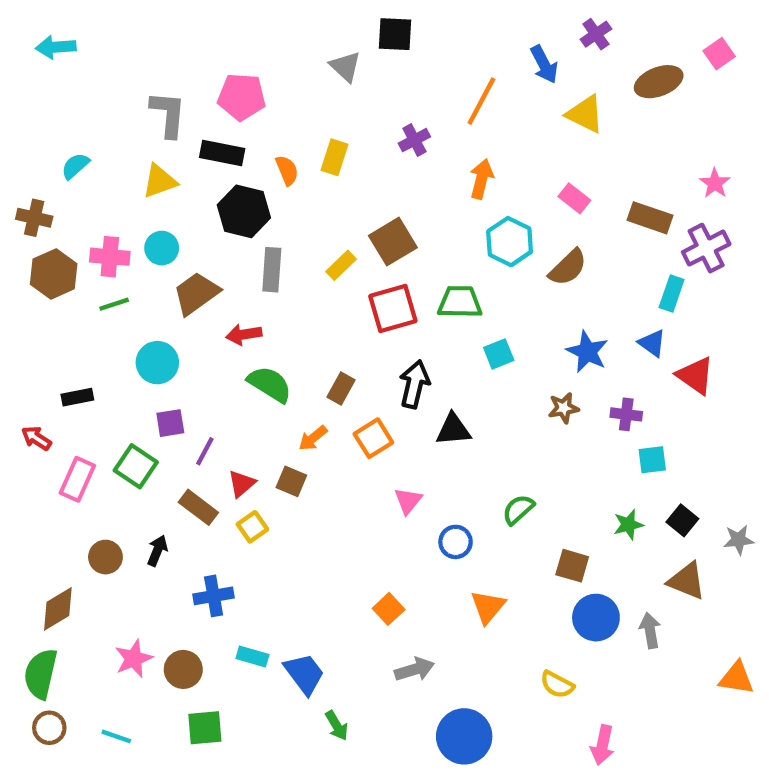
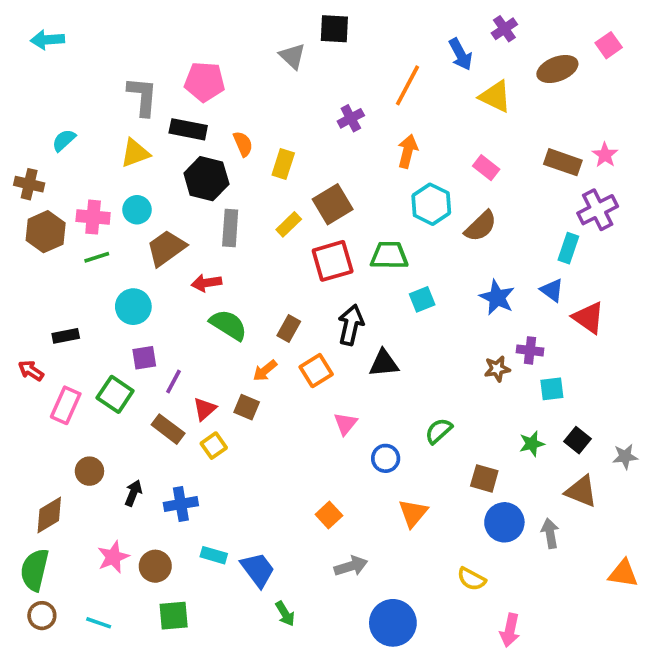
yellow rectangle: (335, 157) -> (283, 164), moved
brown rectangle: (650, 218) -> (563, 162), moved
brown star: (564, 408) -> (497, 369), moved
black arrow: (157, 551) -> (133, 493), moved

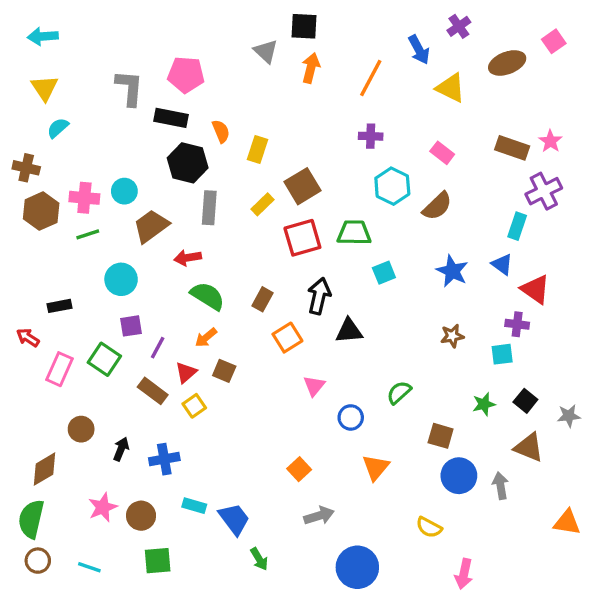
purple cross: (351, 118) -> (371, 136), moved, turned 30
orange arrow: (408, 151) -> (311, 68), moved
yellow triangle: (135, 153) -> (44, 88), moved, turned -44
purple cross: (530, 350) -> (517, 324), moved
orange arrow: (265, 371) -> (206, 338), moved

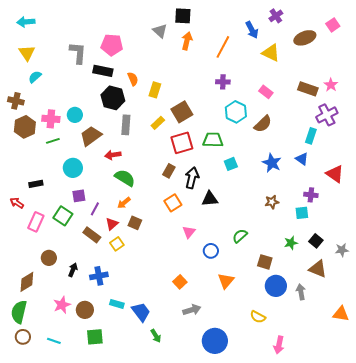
red triangle: (535, 289) -> (335, 174), moved
brown rectangle: (262, 299) -> (169, 171), moved

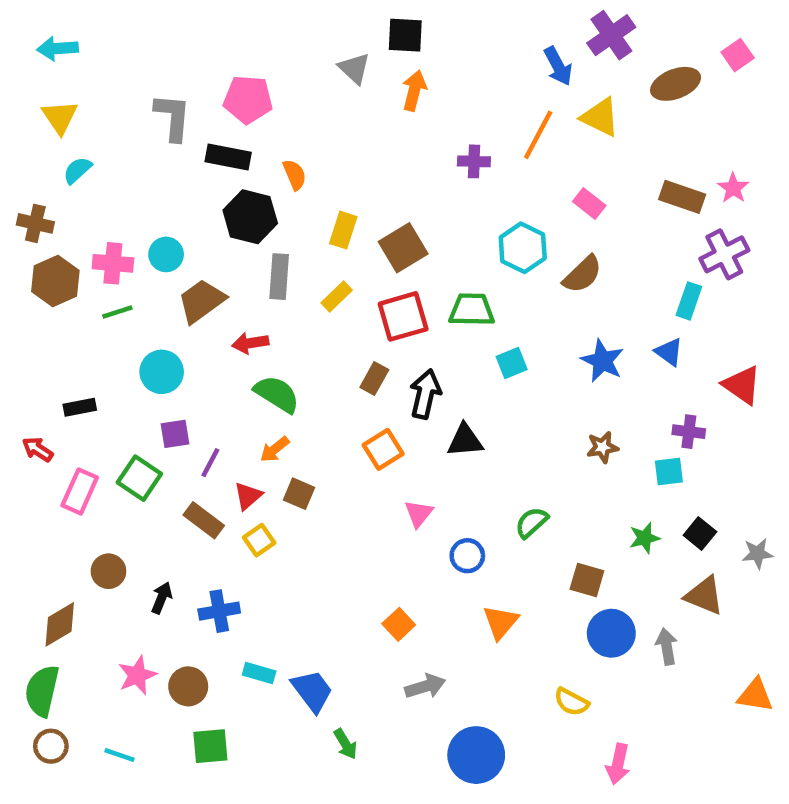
purple cross: (276, 16) -> (611, 35), size x1.5
orange line: (223, 47) -> (538, 135), moved
purple cross: (223, 82) -> (474, 161), moved
yellow rectangle: (155, 90) -> (343, 230), moved
yellow rectangle: (158, 123) -> (337, 297), moved

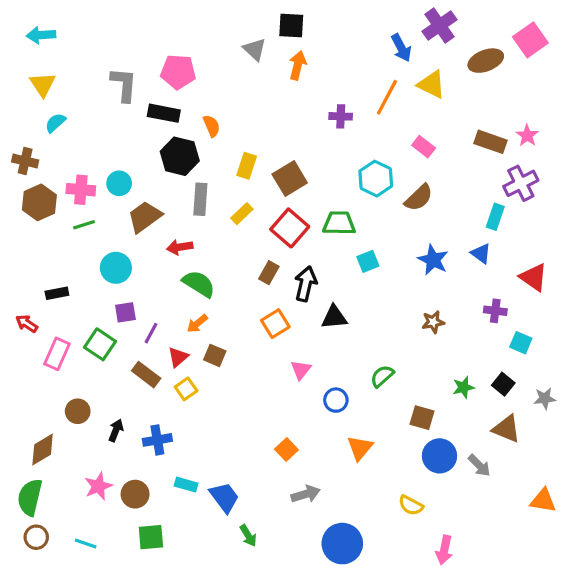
pink square: (738, 55) -> (530, 40), size x1.5
red square: (403, 316) -> (290, 228), turned -33
cyan square: (669, 472) -> (521, 343), moved, turned 30
gray arrow: (667, 647) -> (479, 465), turned 145

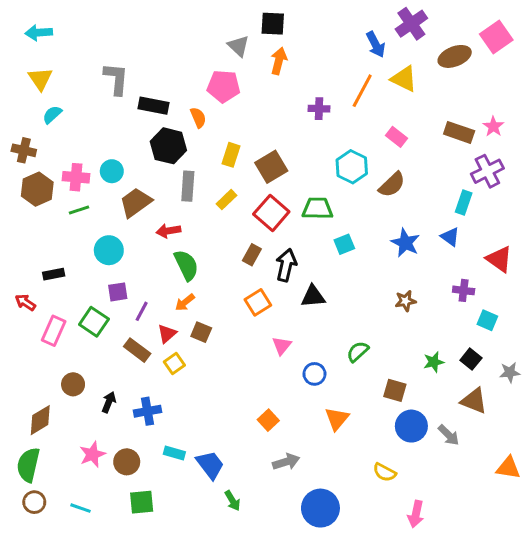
pink pentagon: (178, 72) -> (224, 86), moved
green semicircle: (199, 284) -> (186, 265), turned 32

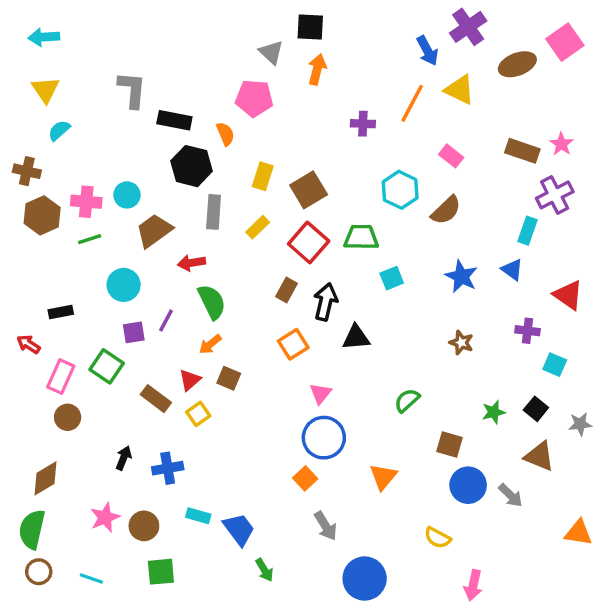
brown star: (405, 301) -> (461, 343), turned 30
purple line: (142, 311) -> (166, 321), moved
blue circle: (314, 374) -> (324, 438), moved, size x1.6
brown circle: (73, 384) -> (68, 417), moved
gray arrow: (286, 462) -> (326, 526), turned 75

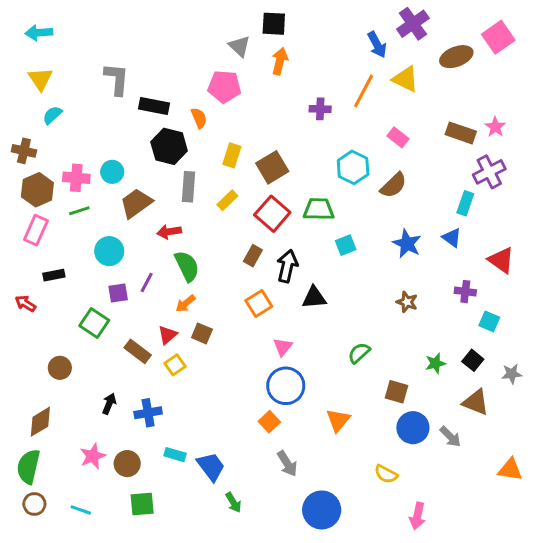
pink rectangle: (61, 377) -> (36, 230), moved

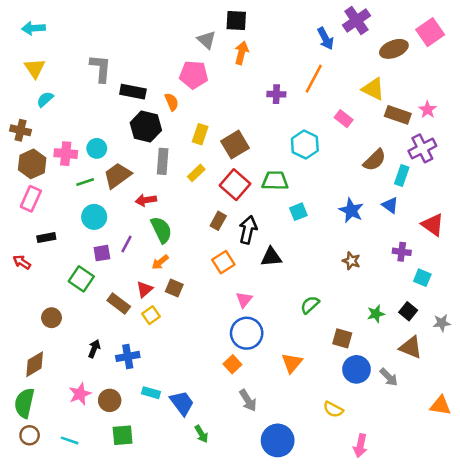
yellow triangle: (405, 79) -> (373, 89), moved
brown semicircle: (393, 185) -> (375, 160), moved
green line: (79, 211) -> (85, 182), moved

